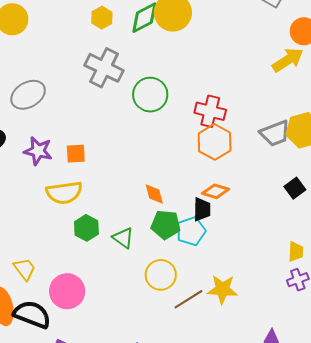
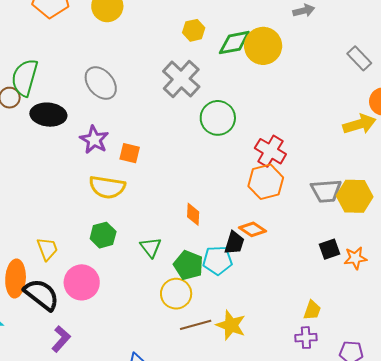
gray ellipse: (28, 95) -> (101, 83), turned 64
green pentagon: (166, 225) -> (188, 265), moved
green hexagon: (86, 228) -> (103, 235), moved

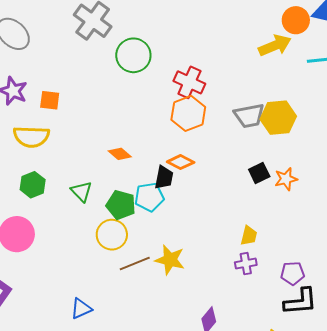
orange diamond: (193, 214) -> (120, 154), turned -45

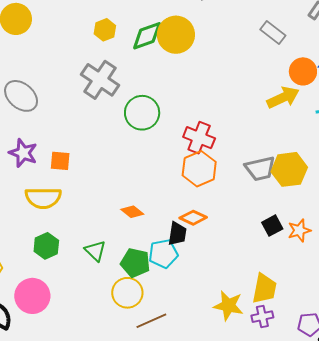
yellow trapezoid: (249, 236) -> (264, 289), size x1.5
yellow star: (170, 260) -> (228, 306), moved

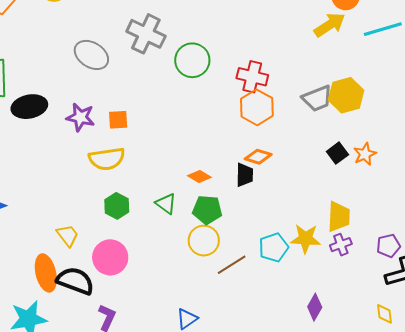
gray ellipse: (21, 96) -> (91, 55), moved
orange diamond: (132, 212) -> (199, 176), moved
cyan pentagon: (163, 254) -> (274, 247), moved

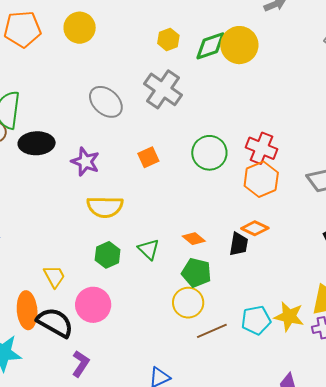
green circle: (192, 60) -> (209, 153), moved
orange square: (118, 120) -> (148, 157), moved, turned -30
green triangle: (166, 204) -> (149, 249), moved

